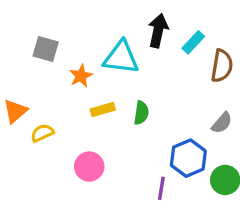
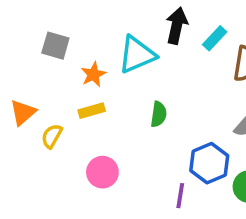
cyan triangle: (121, 57) -> (137, 55), turned -30
yellow rectangle: (103, 109) -> (92, 111), moved
yellow semicircle: (42, 133) -> (52, 136), turned -35

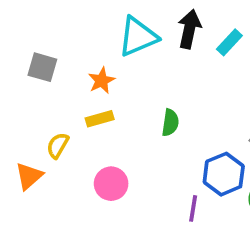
gray square: (55, 46) -> (42, 67), moved
cyan triangle: (137, 55) -> (138, 37), moved
orange triangle: (23, 112) -> (29, 176), moved

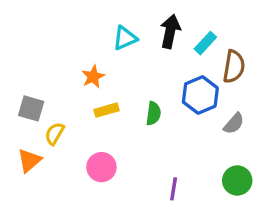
cyan triangle: (138, 37) -> (125, 38), size x0.7
gray square: (42, 67) -> (31, 108), moved
yellow rectangle: (100, 119) -> (106, 110), moved
blue hexagon: (224, 174) -> (200, 95), moved

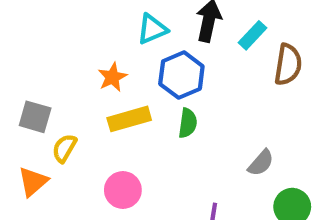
blue hexagon: (200, 95) -> (181, 75), moved
yellow rectangle: (106, 110) -> (129, 119), size x1.4
gray semicircle: (234, 124) -> (261, 163), moved

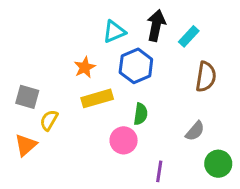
brown semicircle: (288, 65) -> (206, 77), moved
green semicircle: (188, 123) -> (141, 114), moved
pink circle: (123, 190) -> (124, 140), moved

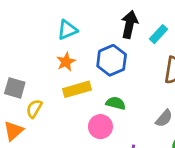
cyan triangle: (114, 32) -> (67, 30), moved
green semicircle: (141, 114) -> (116, 103), turned -84

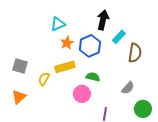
cyan rectangle: (158, 34) -> (119, 37), moved
orange star: (66, 62) -> (67, 43), moved
yellow semicircle: (34, 109) -> (44, 79), moved

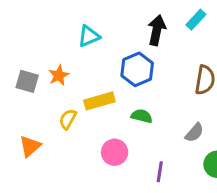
cyan rectangle: (119, 37) -> (196, 20), moved
orange star: (67, 43) -> (59, 75), moved
gray square: (20, 66) -> (27, 81), moved
pink circle: (82, 94) -> (115, 152), moved

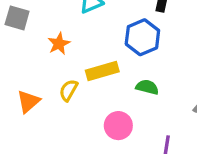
gray square: (27, 81) -> (17, 18), moved
orange triangle: (30, 146) -> (28, 101), moved

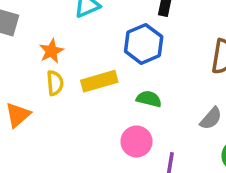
yellow semicircle: (69, 90) -> (55, 83), moved, turned 145
pink circle: (118, 126) -> (137, 141), moved

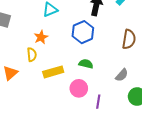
orange star: (51, 51) -> (41, 37), moved
yellow rectangle: (99, 81) -> (53, 72), moved

